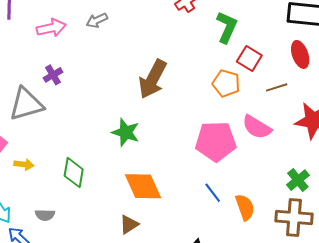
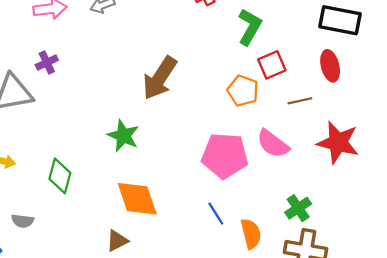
red square: (249, 58) -> (272, 65), turned 30
green cross: (298, 180) -> (298, 208), moved

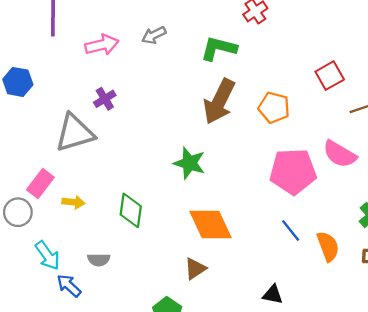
green L-shape: (250, 27) -> (219, 48), moved, turned -99
orange pentagon: (243, 91) -> (274, 108), moved

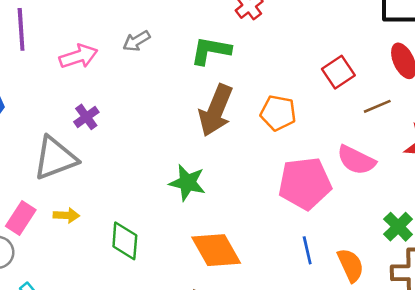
yellow arrow: (73, 202) -> (66, 215), moved
blue line: (291, 230) -> (307, 250), turned 30

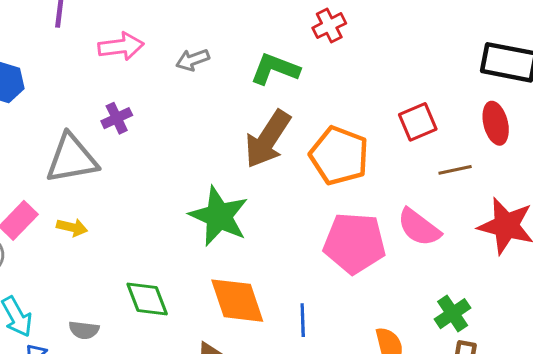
gray arrow: (137, 41) -> (193, 60), moved
orange pentagon: (278, 113) -> (339, 156), size x1.4
green star: (187, 183) -> (219, 216), size x1.4
green diamond: (125, 241) -> (147, 299), moved, turned -36
blue line: (307, 250) -> (303, 320), moved

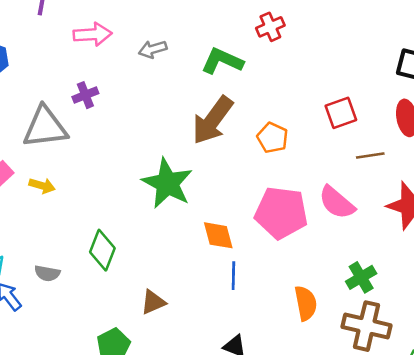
orange pentagon: (339, 156) -> (272, 138), size x0.6
green diamond: (147, 299) -> (102, 250), turned 39
orange diamond: (237, 301) -> (218, 235), moved, size x0.7

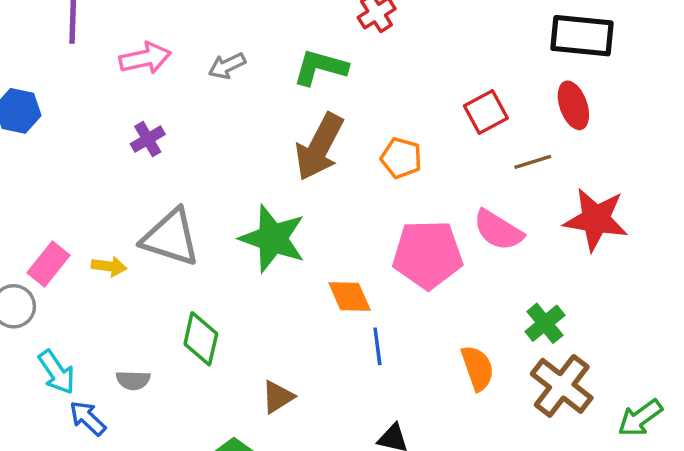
gray triangle: (45, 127) -> (171, 237), moved, turned 33
brown cross: (367, 326) -> (562, 386), turned 33

